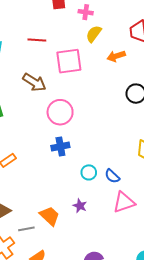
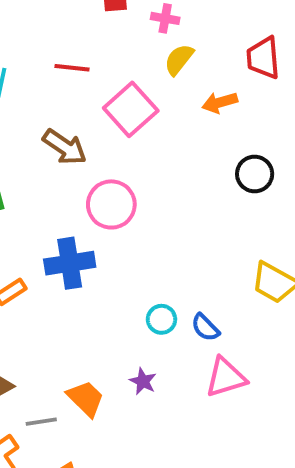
pink square: (69, 61) -> (131, 109), turned -36
blue cross: (60, 146) -> (70, 263), moved, size x1.4

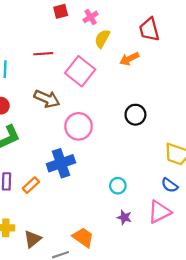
pink cross: (165, 18) -> (91, 17), turned -32
black circle: (255, 174) -> (135, 115), moved
blue semicircle: (205, 327) -> (170, 185), moved
purple star: (143, 381) -> (124, 217), moved

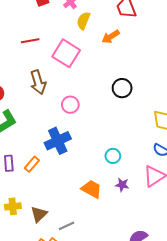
brown arrow: (47, 99) -> (38, 82), turned 55
pink circle: (79, 126) -> (70, 105), size x0.7
orange trapezoid: (83, 237) -> (92, 189), moved

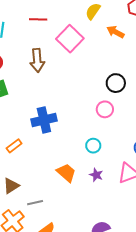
orange arrow: (111, 37) -> (115, 32), turned 48
pink circle: (70, 105) -> (105, 109), moved
orange rectangle: (32, 164) -> (14, 146), moved

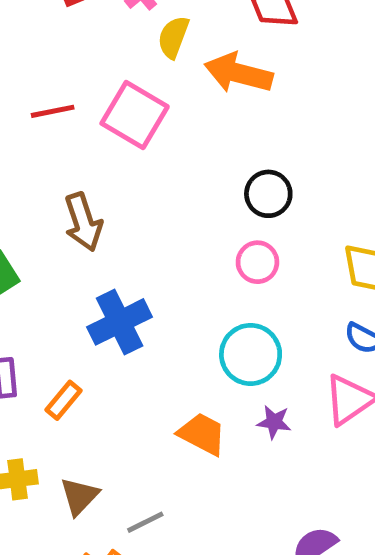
red line: (38, 19) -> (53, 111), moved
orange arrow: (115, 32) -> (238, 73), size x1.5
brown arrow: (37, 60) -> (83, 222), moved
cyan circle: (93, 146) -> (251, 354), size x1.6

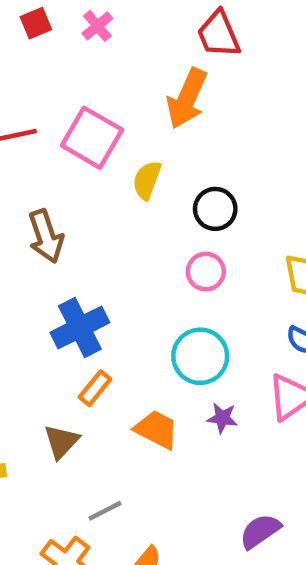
yellow semicircle: (173, 37) -> (147, 180), moved
orange arrow: (238, 73) -> (187, 99), turned -80
orange rectangle: (64, 400) -> (95, 388), moved
brown triangle: (79, 496) -> (61, 442), moved

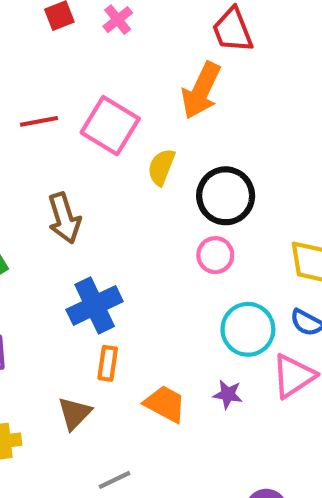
black circle: (215, 209) -> (226, 196), size x1.4
cyan circle: (200, 356) -> (248, 329), moved
orange rectangle: (95, 388) -> (108, 363), turned -32

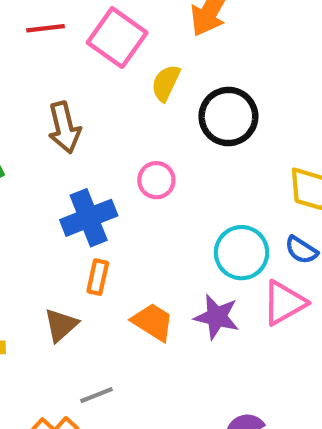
pink circle: (215, 255) -> (156, 180), moved
purple star: (228, 394) -> (217, 317), size x1.5

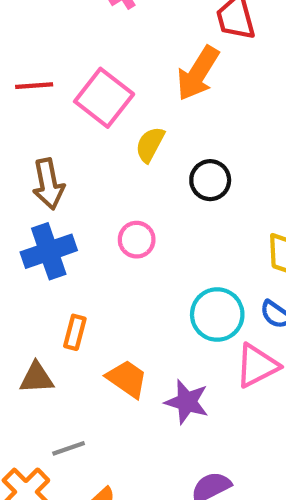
black circle: (228, 117) -> (210, 180), size x0.7
blue cross: (89, 218) -> (49, 251), moved
purple star: (217, 317) -> (187, 402), moved
brown triangle: (61, 325) -> (37, 378), turned 36

